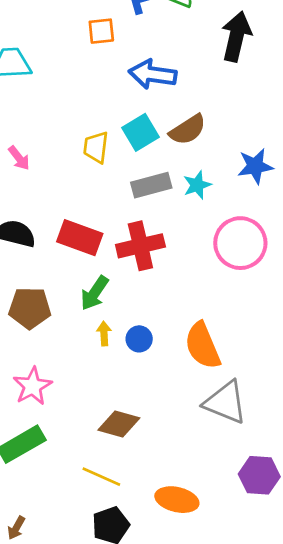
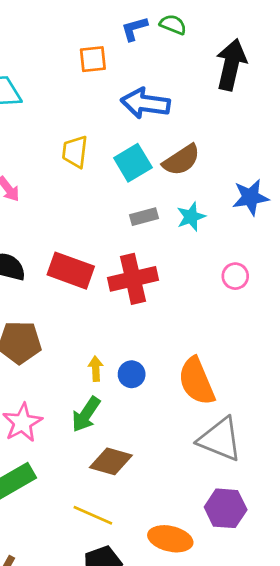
yellow trapezoid: (96, 147) -> (75, 152), moved
gray rectangle: (151, 185) -> (144, 217), size x0.7
pink circle: (240, 243) -> (235, 276), size x0.5
green arrow: (95, 293) -> (86, 414), moved
purple hexagon: (259, 475) -> (226, 508), moved

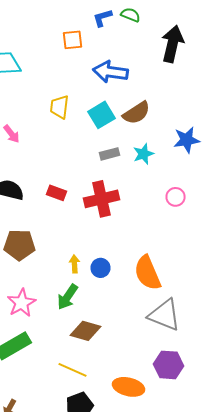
red rectangle: (71, 271) -> (56, 193), size x0.6

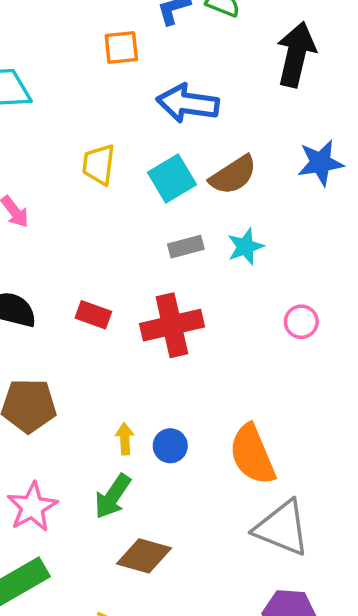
blue star: (186, 140) -> (320, 163), moved

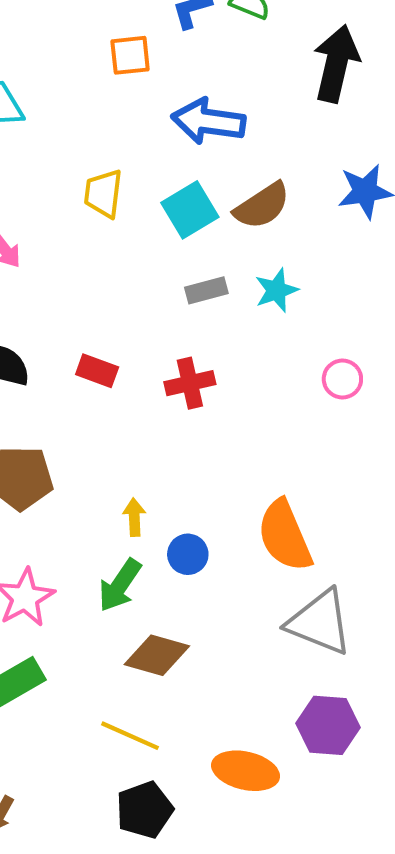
red cross: (172, 325) -> (190, 383), size x0.7
blue circle: (170, 446) -> (188, 554), moved

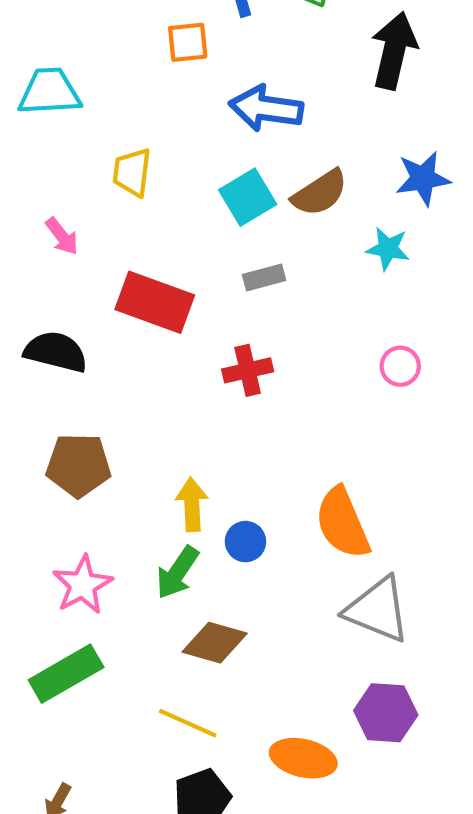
yellow trapezoid: (103, 193) -> (132, 172), moved
cyan star: (276, 290) -> (388, 249), moved, turned 30
red rectangle: (97, 371) -> (155, 302), moved, size x1.8
yellow arrow: (134, 517) -> (192, 504), size x1.4

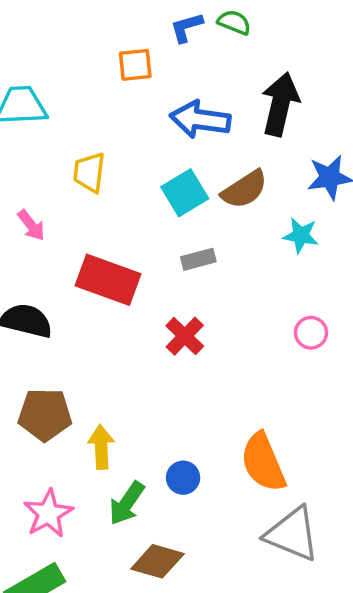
black arrow: (394, 51) -> (280, 104), moved
red cross: (248, 370) -> (185, 336), turned -33
yellow arrow: (192, 504) -> (101, 447), moved

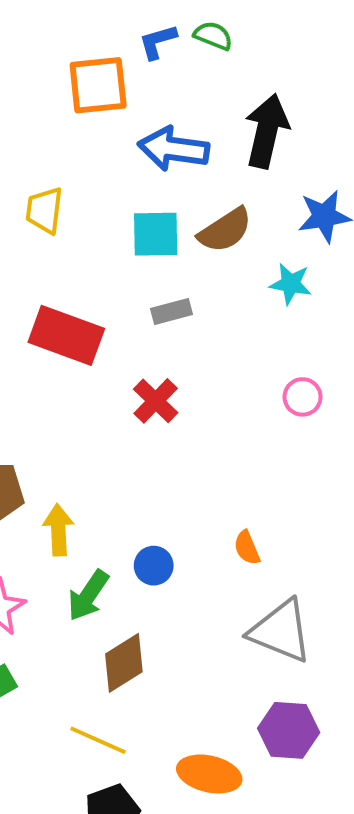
orange square: (135, 65) -> (98, 85), size x1.5
cyan square: (185, 193) -> (156, 234), turned 30
orange semicircle: (263, 462) -> (247, 548), size x0.5
brown diamond: (157, 561) -> (124, 663), turned -48

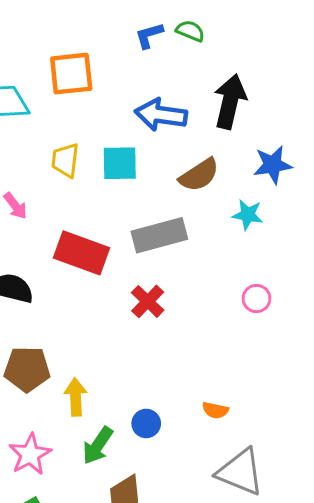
orange square: (98, 85) -> (71, 74), moved
cyan square: (156, 234) -> (120, 163), moved
gray rectangle: (172, 312) -> (159, 235), size x1.8
orange semicircle: (247, 548) -> (215, 410), turned -55

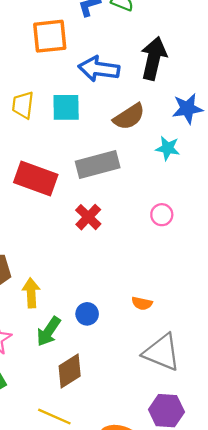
orange square: (71, 74) -> (50, 36), moved
pink circle: (256, 298) -> (162, 215), moved

